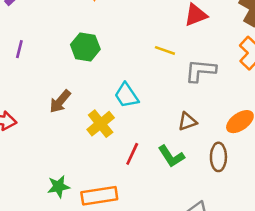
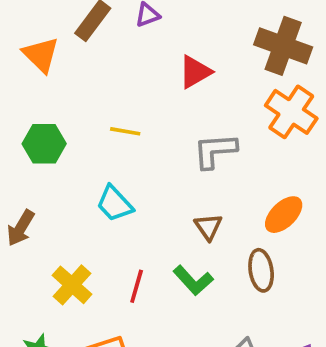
yellow line: (165, 50) -> (125, 131), moved
brown triangle: (187, 122) -> (208, 227), turned -36
yellow cross: (101, 124) -> (72, 285), moved

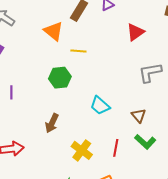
yellow line: (125, 131) -> (78, 51), moved
brown triangle: (208, 227) -> (139, 115), moved

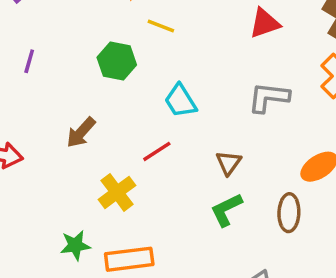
cyan trapezoid: (100, 106) -> (181, 101), moved
green L-shape: (145, 142) -> (226, 210), turned 95
red line: (116, 148) -> (157, 151), moved, turned 30

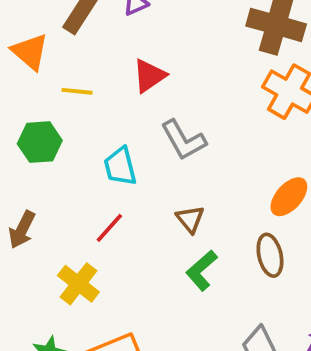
red triangle: (265, 23) -> (149, 76), moved
gray L-shape: (269, 97) -> (184, 140), moved, turned -111
cyan trapezoid: (181, 101) -> (120, 166), turned 33

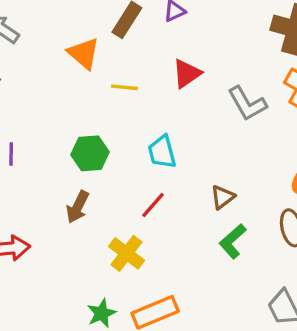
gray L-shape: (184, 140) -> (247, 104), moved
green hexagon: (40, 142) -> (90, 153), moved
brown triangle: (190, 219) -> (223, 197), turned 32

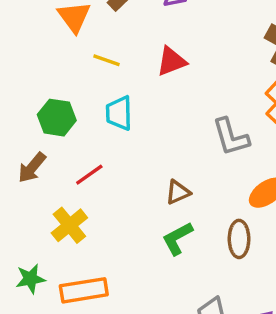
gray L-shape: (247, 104) -> (231, 137), moved
cyan trapezoid: (162, 152) -> (119, 113), moved
red line: (153, 205) -> (89, 175), moved

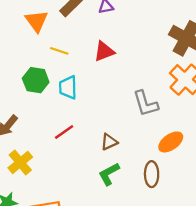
green hexagon: (57, 118) -> (36, 80), moved
red line: (89, 175) -> (64, 132), moved
yellow cross: (69, 225) -> (20, 162), moved

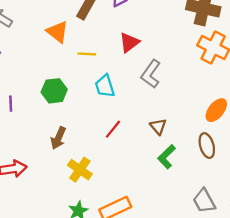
green hexagon: (36, 80) -> (54, 91), moved
gray L-shape: (146, 104) -> (151, 74), moved, turned 68
brown triangle: (109, 142) -> (158, 127), turned -30

